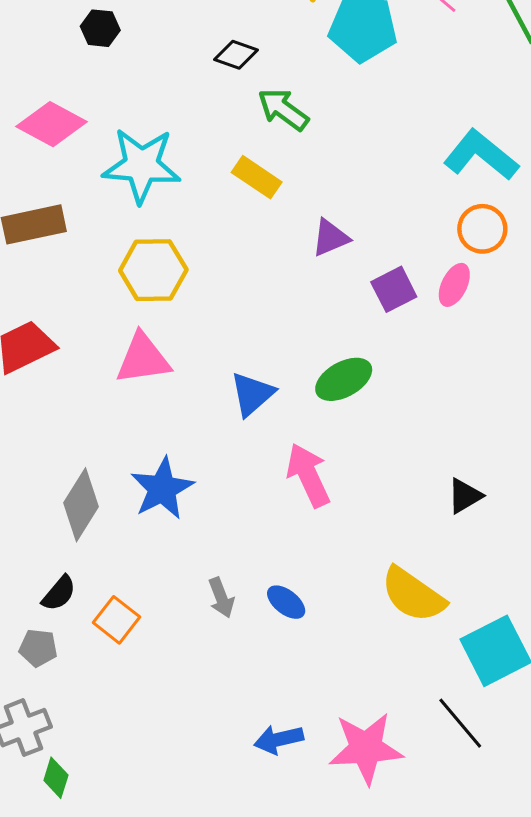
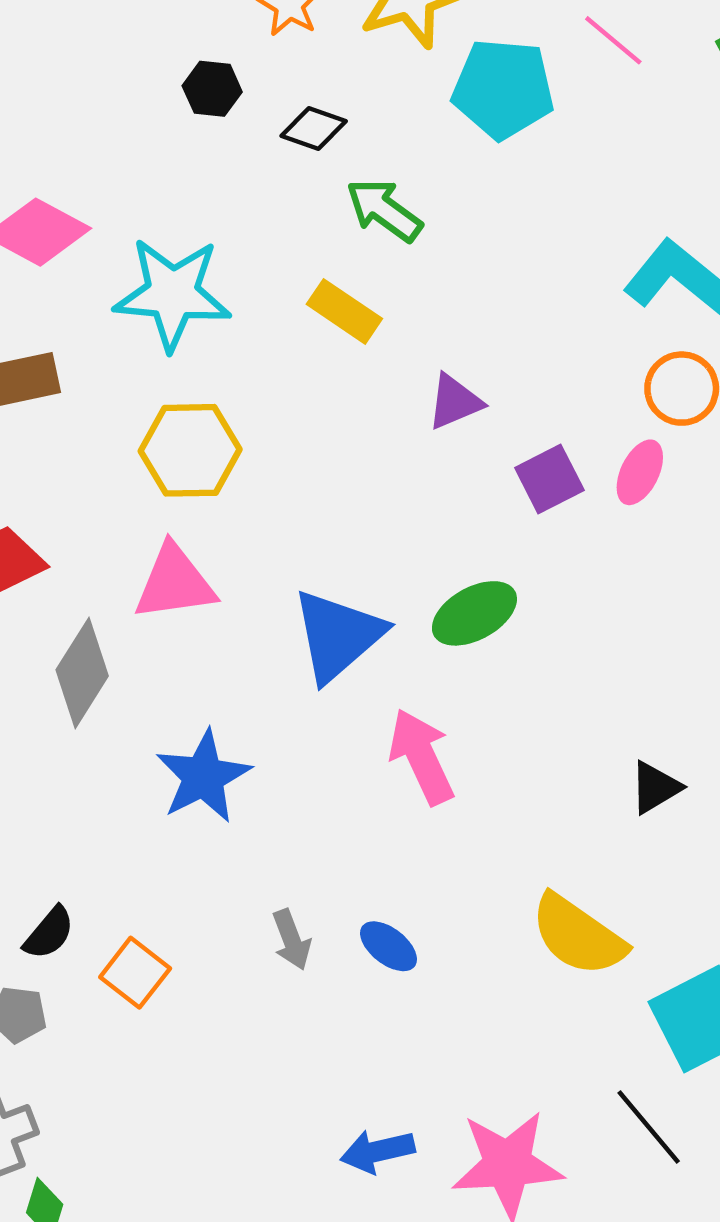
black hexagon: (100, 28) -> (212, 89), moved
blue triangle: (252, 394) -> (338, 635), size x1.4
gray diamond: (81, 505) -> (82, 673), moved

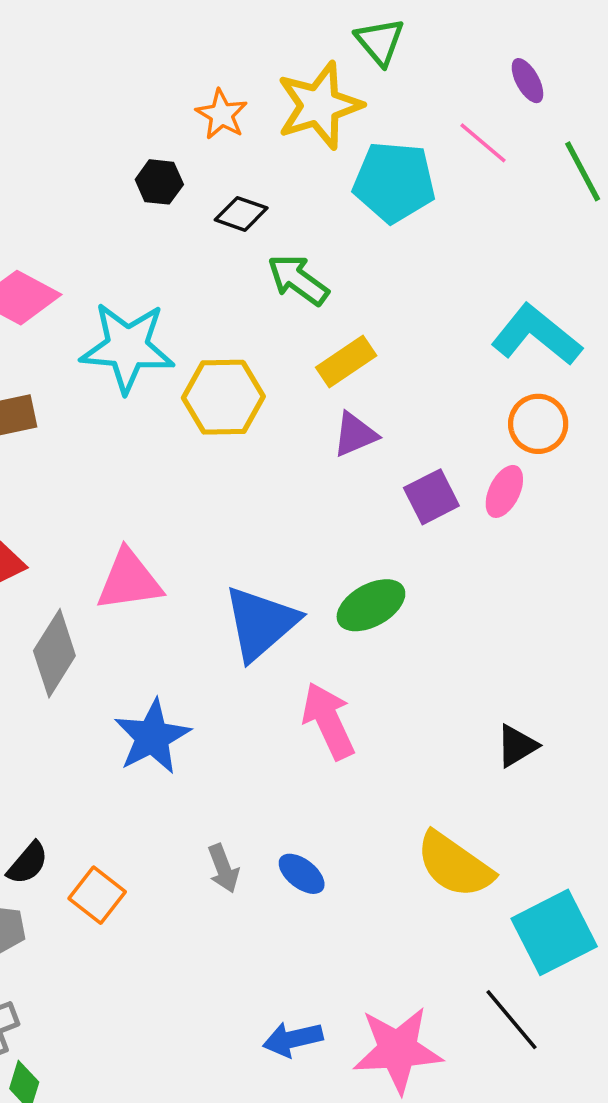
yellow rectangle: (344, 311) -> (346, 362), moved, turned -68
yellow hexagon: (190, 450) -> (223, 397), moved

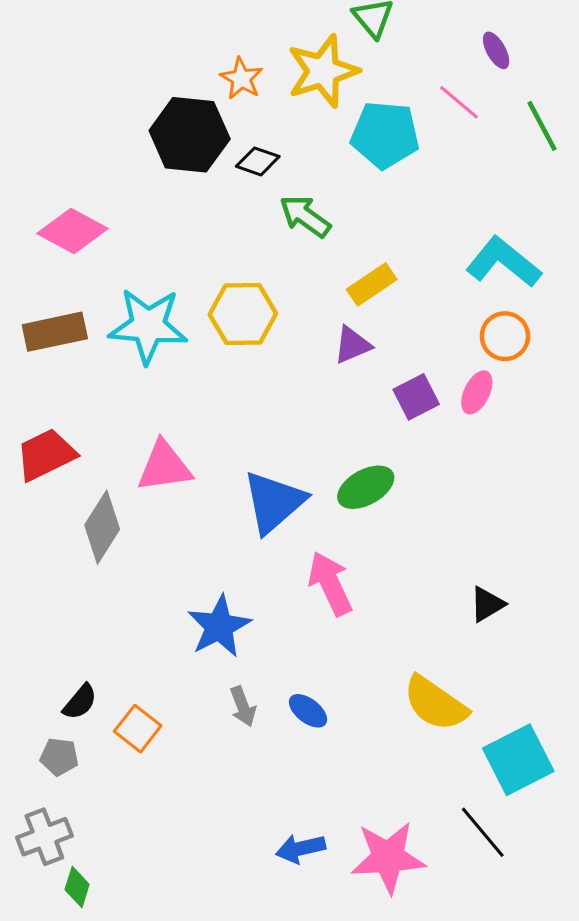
black hexagon: (159, 182) -> (190, 135), size x2.0
cyan star: (127, 347) -> (148, 326), moved
yellow rectangle: (346, 362) -> (372, 284), moved
blue star: (152, 737) -> (219, 626), moved

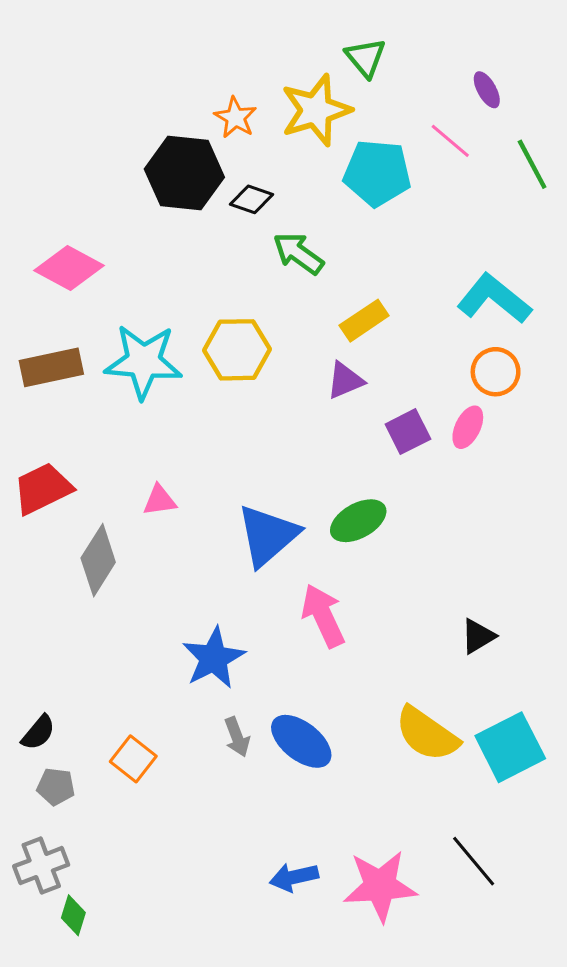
pink triangle: (164, 466) -> (160, 500), size x0.6
black semicircle: (80, 702) -> (38, 733), moved
blue ellipse: (308, 711) -> (301, 741), size x1.6
cyan square: (518, 760) -> (510, 747), moved

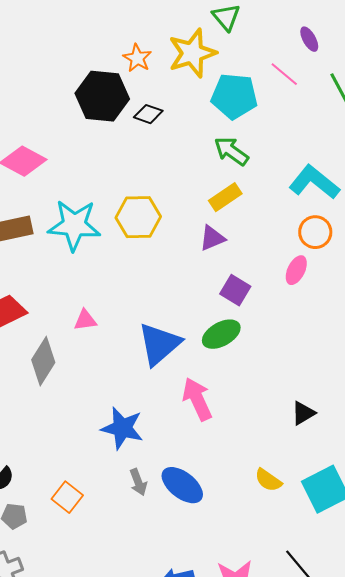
green arrow: (298, 253) -> (231, 151), moved
purple square: (408, 432) -> (235, 290), moved, turned -32
blue star: (214, 658) -> (122, 428), turned -30
yellow semicircle: (427, 734) -> (268, 480), size x0.6

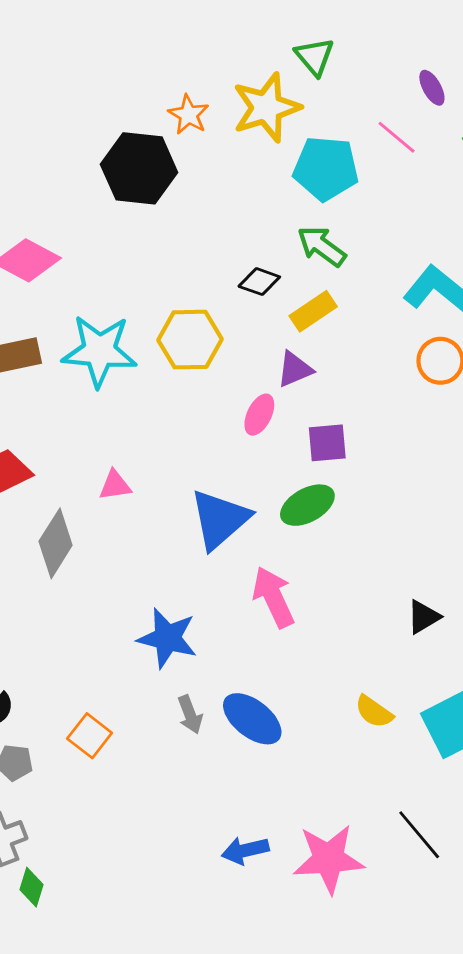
black diamond: (148, 114) -> (259, 282), moved
pink ellipse: (296, 270) -> (259, 415), moved
purple square: (235, 290) -> (327, 443), turned -36

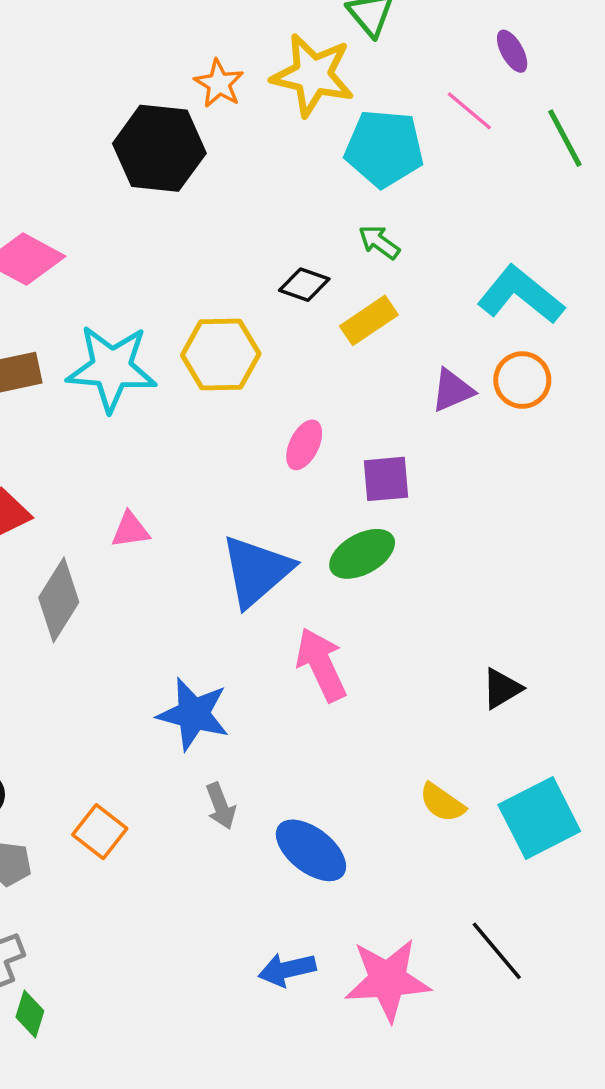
yellow star: (266, 108) -> (313, 75), turned 30
green arrow: (322, 246) -> (379, 242), size x0.7
purple triangle: (295, 369) -> (452, 390), moved
blue ellipse: (252, 719) -> (311, 850), moved

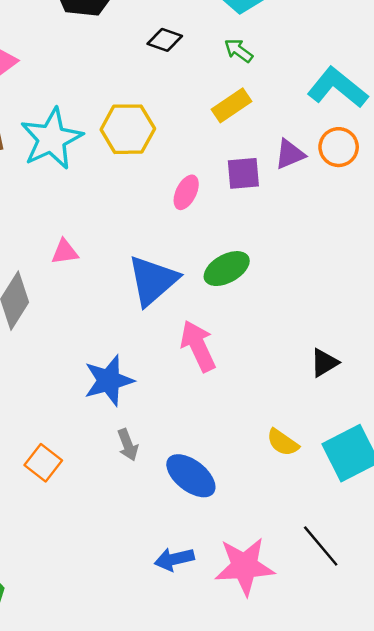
black diamond: (304, 285) -> (165, 40), moved
cyan star: (112, 368) -> (52, 139), turned -30
purple square: (386, 479) -> (243, 173), moved
blue star: (193, 714) -> (109, 381), turned -30

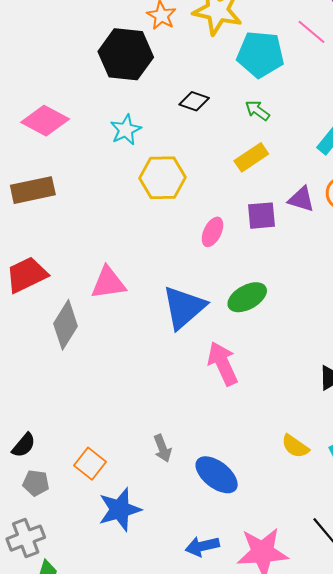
cyan star: (52, 139) -> (126, 130), moved, size x0.6
purple triangle: (290, 154) -> (301, 199), turned 40
pink triangle: (65, 252) -> (108, 283), size x1.5
blue star: (109, 381) -> (120, 510), moved

